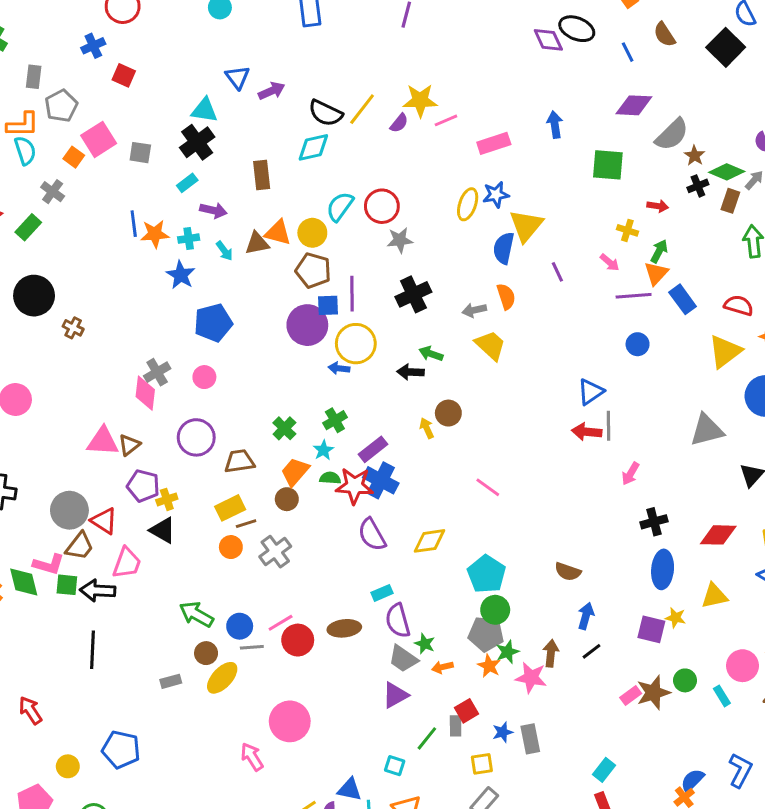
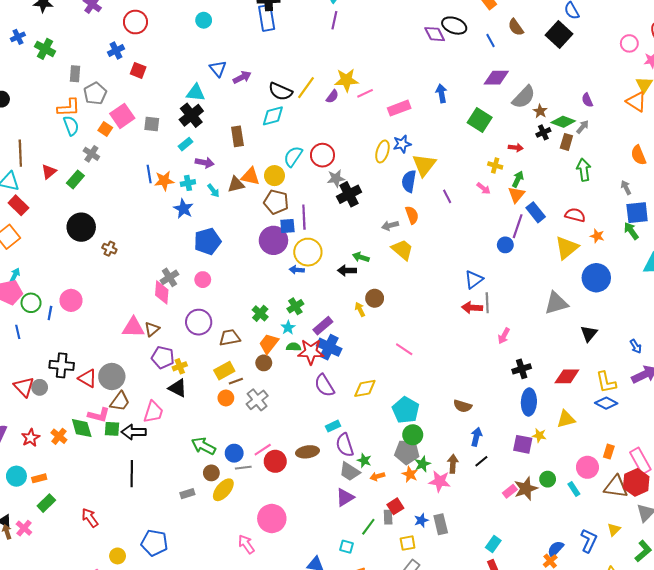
green square: (608, 165) -> (480, 120), turned 30
black cross: (413, 294) -> (349, 194), moved
purple line: (634, 296) -> (518, 226), moved, turned -65
red triangle: (104, 521) -> (88, 378), moved

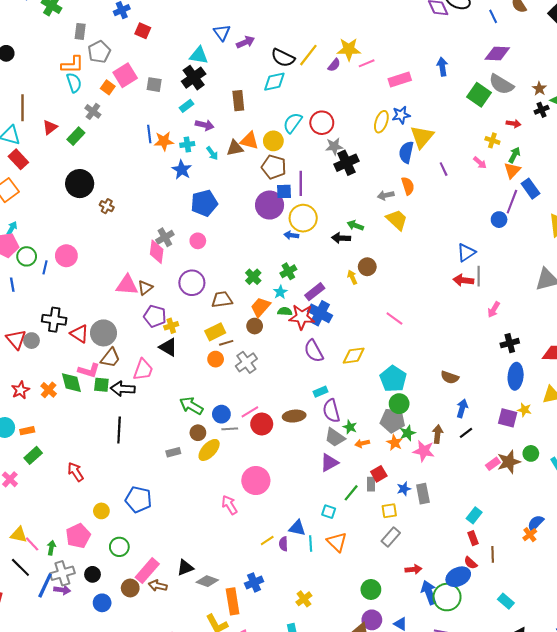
gray semicircle: (524, 97) -> (501, 84), moved, turned 75

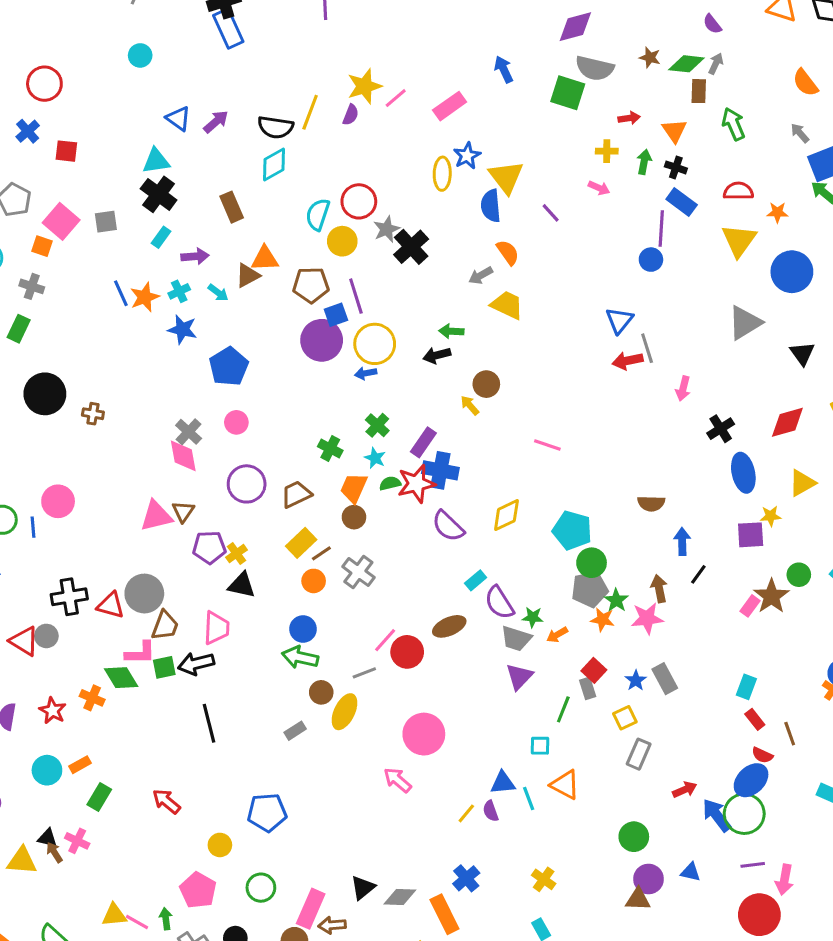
black cross: (542, 110) -> (676, 167), moved, turned -32
yellow circle: (273, 141) -> (342, 241), moved
orange triangle: (512, 170) -> (674, 131), moved
blue circle: (221, 414) -> (303, 629), moved

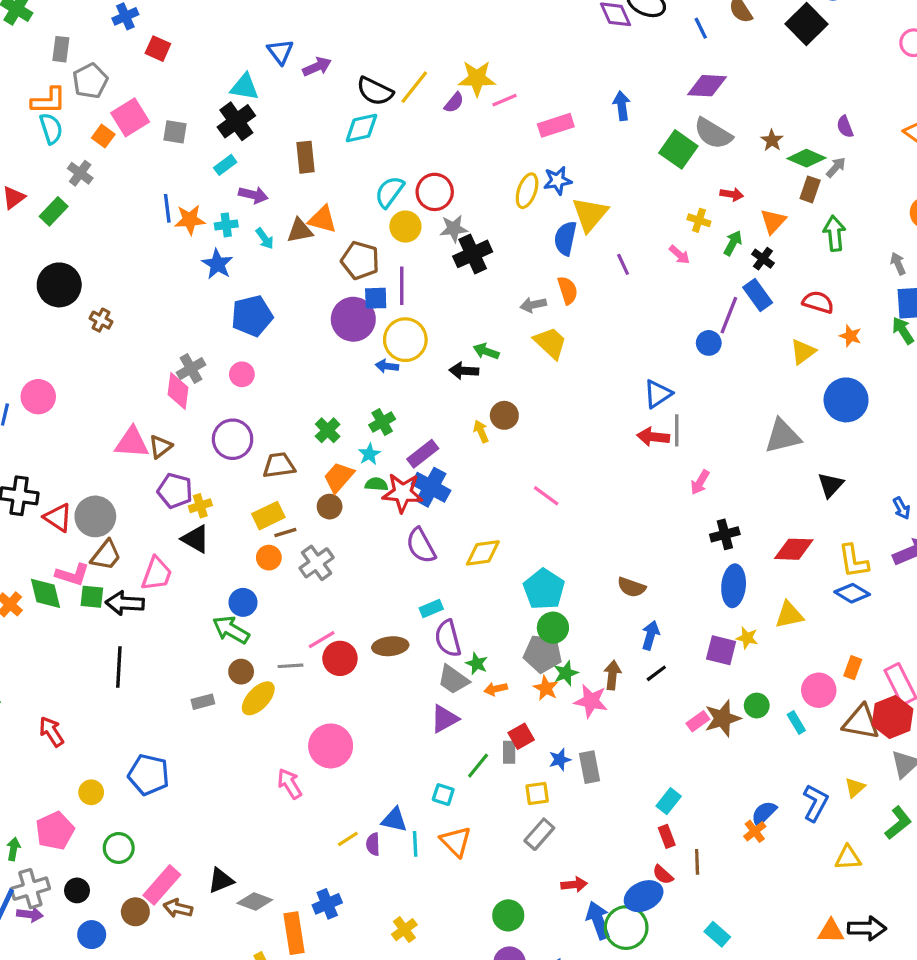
yellow triangle: (739, 240) -> (803, 352), size x0.7

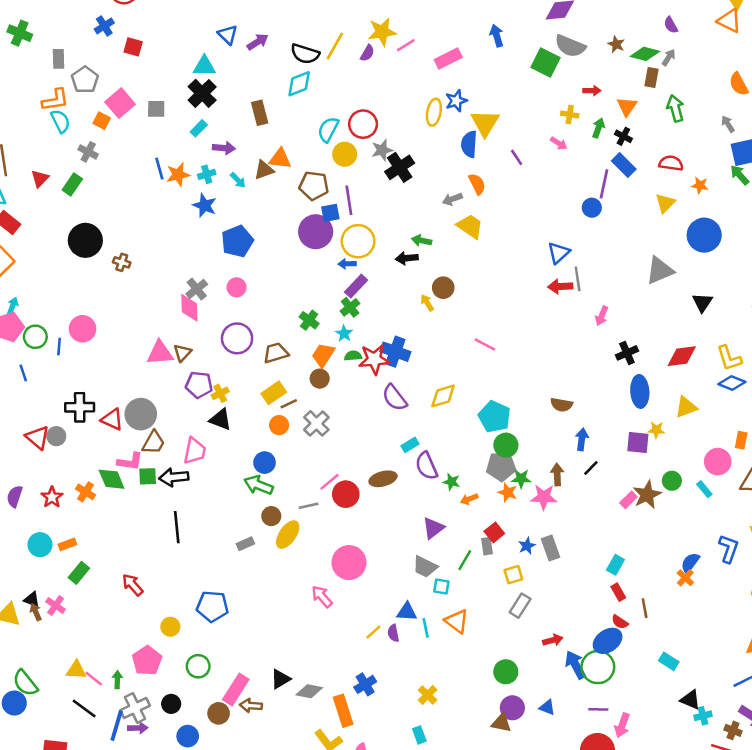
purple rectangle: (423, 454) -> (356, 286), moved
green star: (566, 673) -> (521, 479), turned 30
gray trapezoid: (453, 680) -> (425, 567), moved

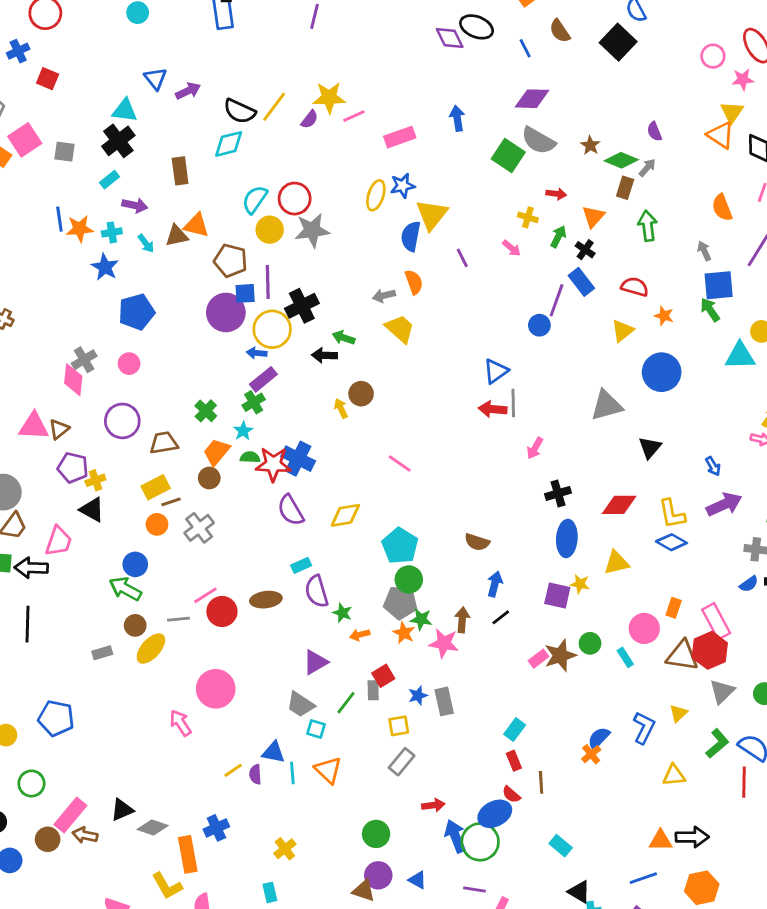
gray star: (382, 150) -> (312, 230), size x1.4
black cross: (400, 167) -> (302, 306), moved

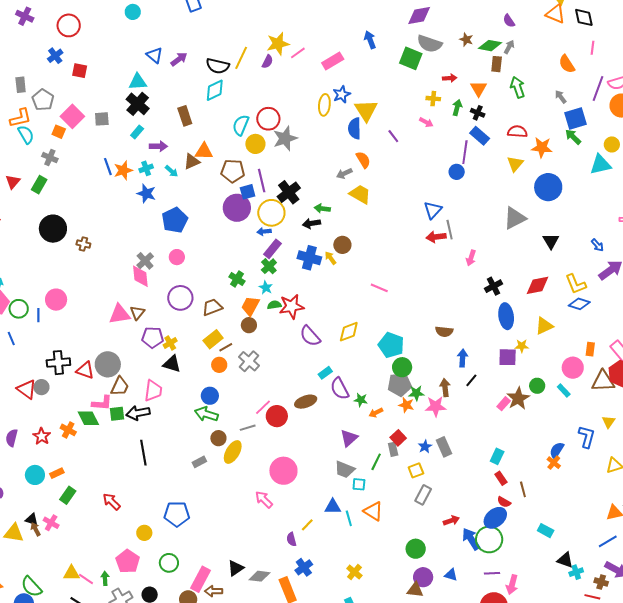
orange star: (664, 316) -> (542, 147), size x1.5
blue cross: (298, 459) -> (309, 258), moved
purple semicircle: (255, 774) -> (291, 539), moved

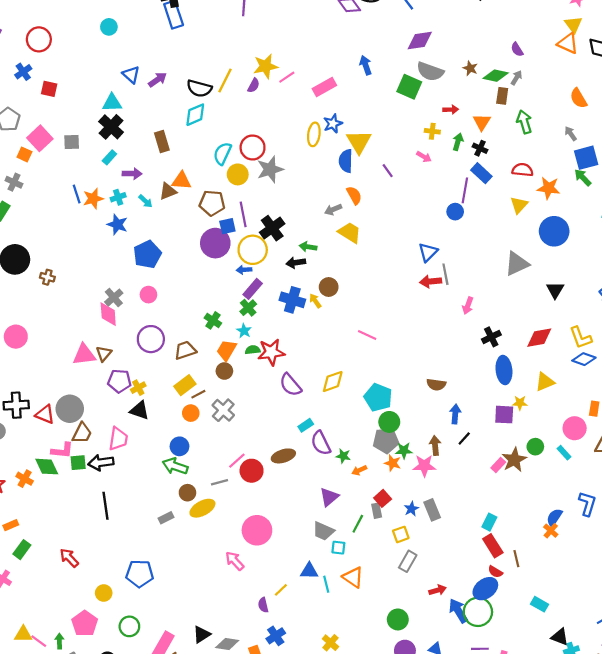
yellow ellipse: (233, 452) -> (202, 508), turned 30
red rectangle: (501, 478) -> (493, 546), size x1.5

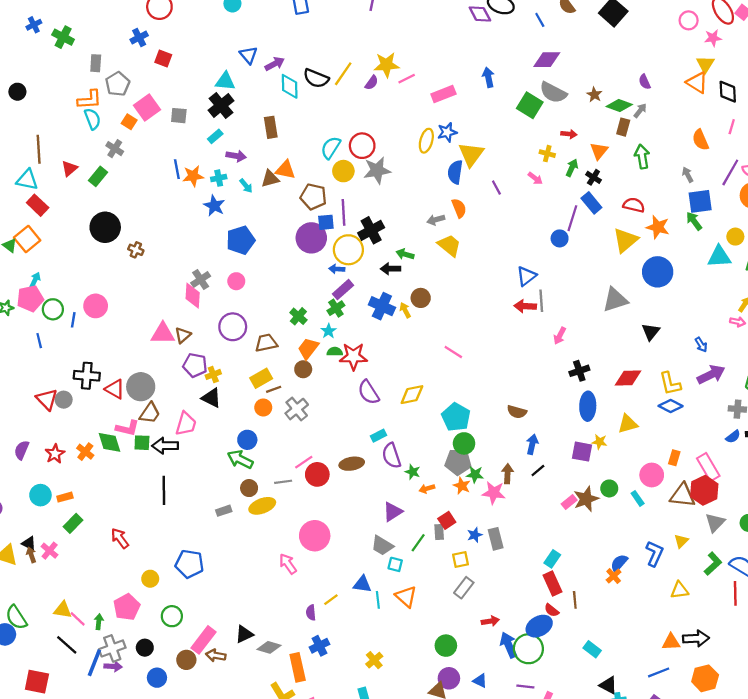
cyan diamond: (195, 115) -> (290, 86), moved, turned -75
yellow triangle: (519, 205) -> (625, 240), size x1.4

